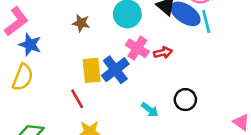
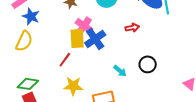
pink cross: (137, 48) -> (84, 26), moved
red line: (77, 99) -> (65, 60), turned 63

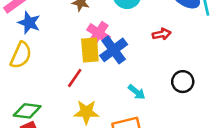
cyan arrow: (120, 71) -> (137, 92), moved

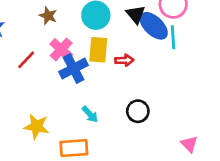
yellow rectangle: (90, 50) -> (98, 50), moved
red line: (75, 78) -> (26, 60), moved

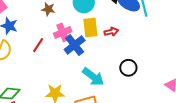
pink cross: (61, 49) -> (63, 32), turned 36
cyan arrow: (90, 114) -> (93, 77), size x1.6

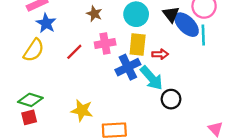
blue cross: (75, 45) -> (128, 67), moved
cyan arrow: (93, 77) -> (152, 78), moved

